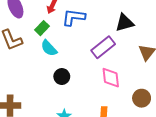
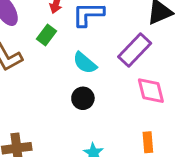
cyan semicircle: (49, 48) -> (85, 63), moved

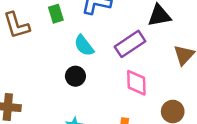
green rectangle: (47, 35) -> (56, 14), turned -66

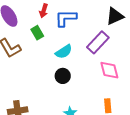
cyan semicircle: (84, 46) -> (64, 52), turned -72

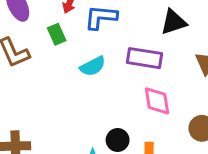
purple rectangle: (98, 42) -> (144, 58), turned 50
black circle: (63, 76) -> (118, 140), moved

